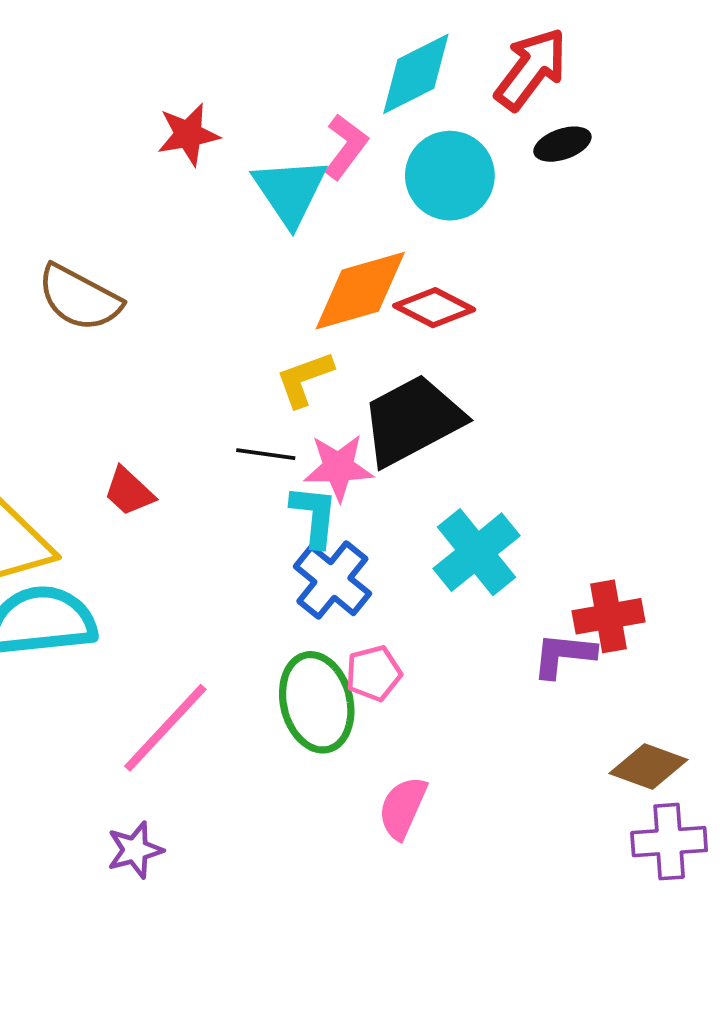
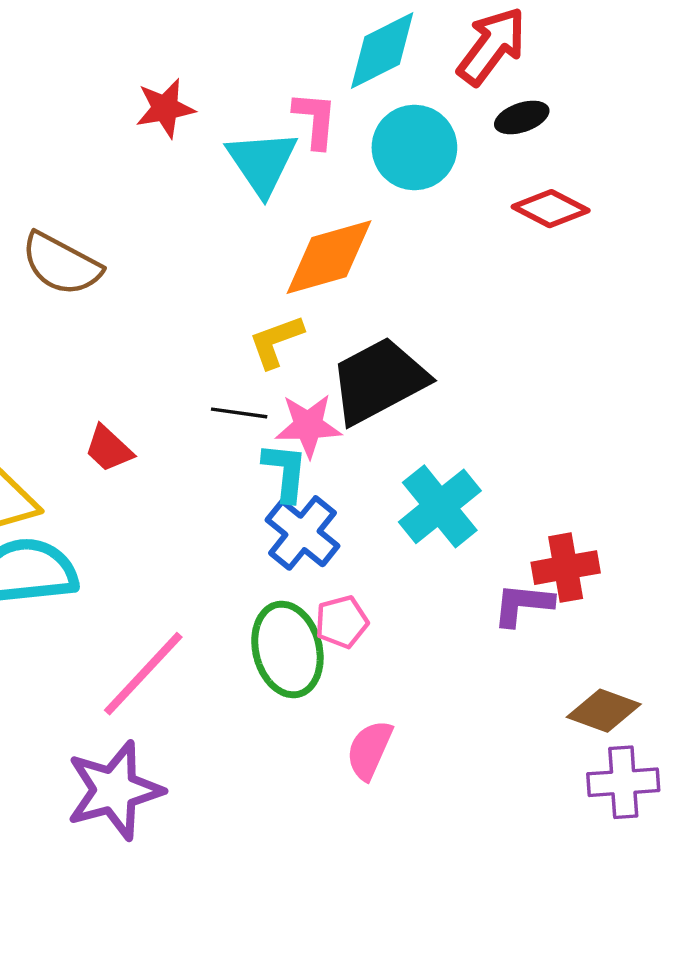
pink L-shape: (346, 147) -> (315, 120), turned -32
red diamond: (434, 308) -> (551, 209), moved
purple star: (135, 850) -> (114, 790), size x1.8

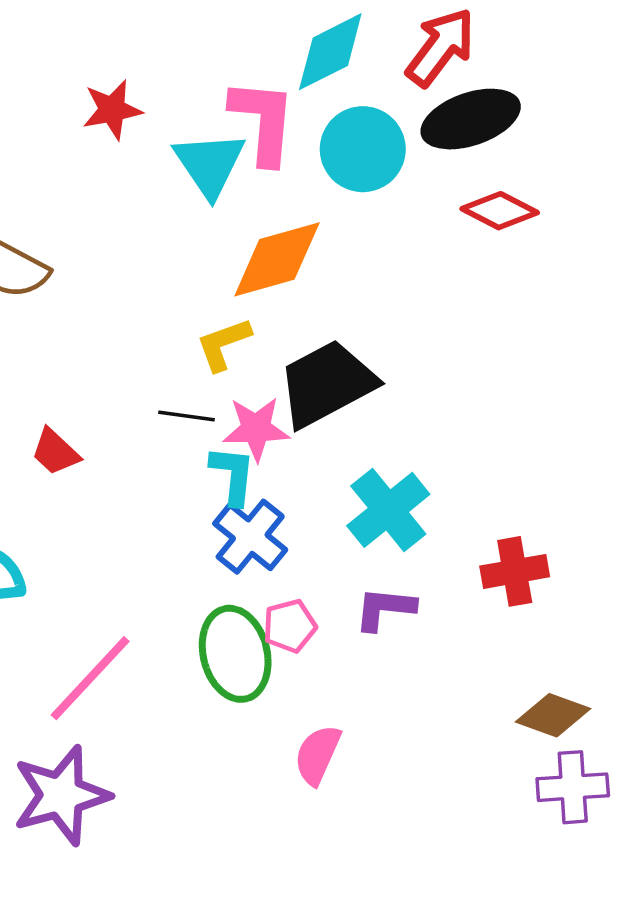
black ellipse: (522, 117) -> (471, 119), size x1.8
pink L-shape: (315, 120) -> (263, 121), size x1.5
purple L-shape: (523, 604) -> (385, 609), moved

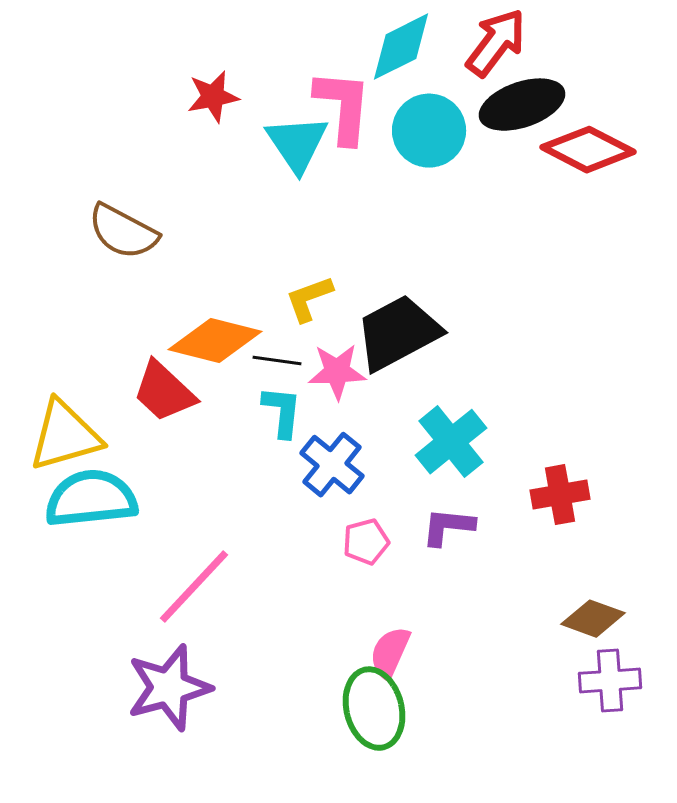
red diamond: (500, 211) -> (588, 150), moved, size x1.4
orange diamond: (277, 259) -> (215, 341), moved, turned 30
red trapezoid: (55, 452) -> (164, 392), size x1.5
cyan L-shape: (233, 475) -> (282, 412), moved
green ellipse: (235, 654) -> (374, 709), moved

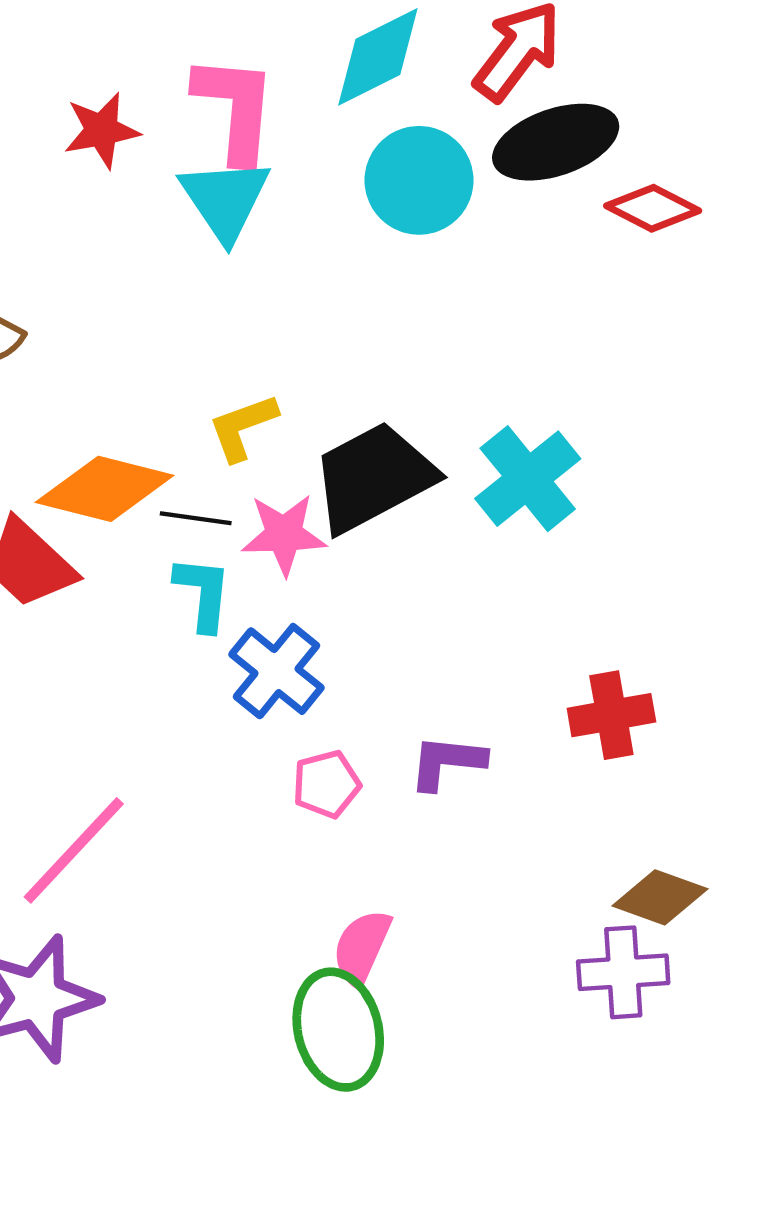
pink L-shape: (343, 107) -> (235, 108), moved
red diamond: (588, 150) -> (653, 208), size x0.7
cyan cross: (451, 442) -> (528, 479), moved
purple cross: (610, 681) -> (623, 972), moved

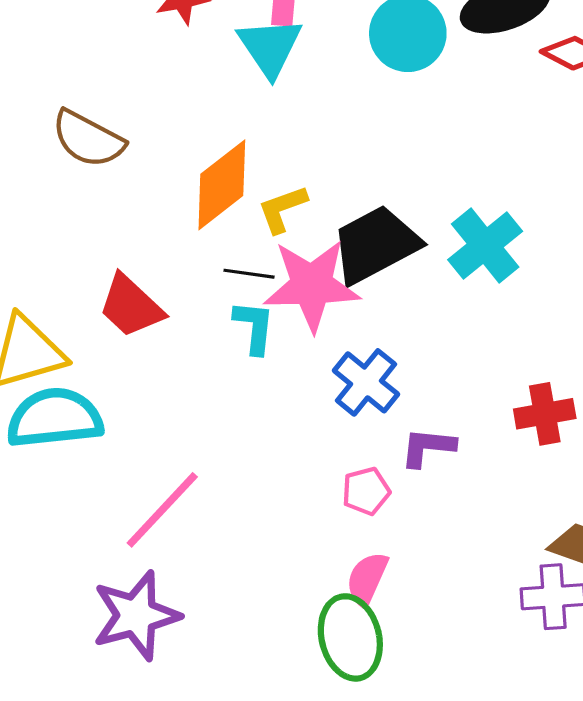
orange diamond: (105, 489) -> (222, 185), moved, turned -52
pink star: (284, 534) -> (312, 285), size x1.6
blue cross: (276, 671) -> (366, 382), moved
pink pentagon: (326, 784) -> (366, 491), moved

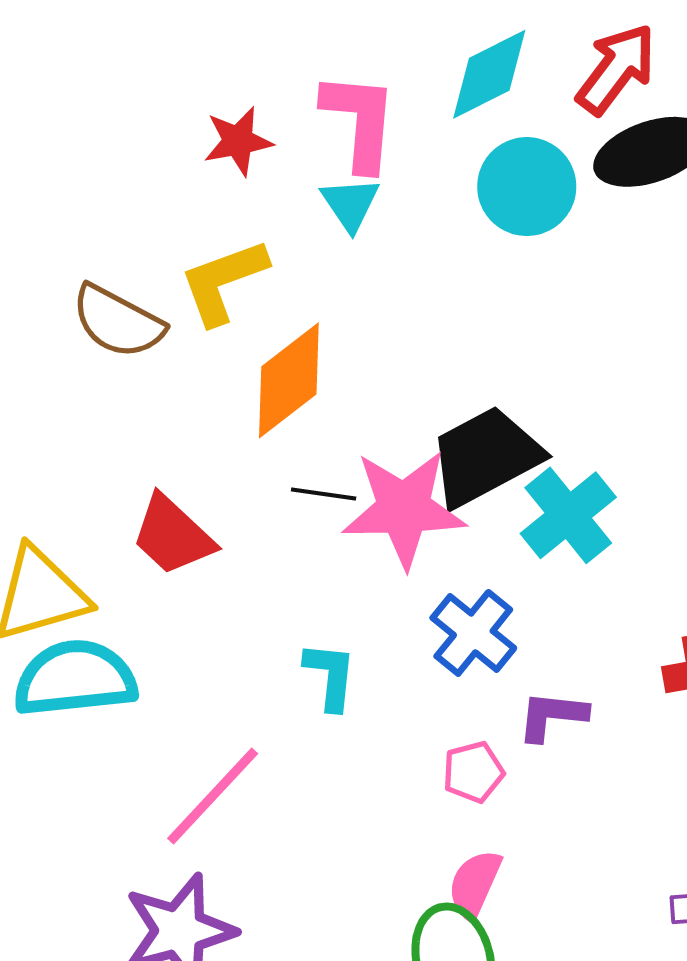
cyan triangle: (270, 47) -> (350, 204), size x0.7
yellow L-shape: (282, 209) -> (223, 281), moved, size x1.4
cyan cross: (485, 245) -> (568, 515), moved
cyan L-shape: (254, 327) -> (330, 676), moved

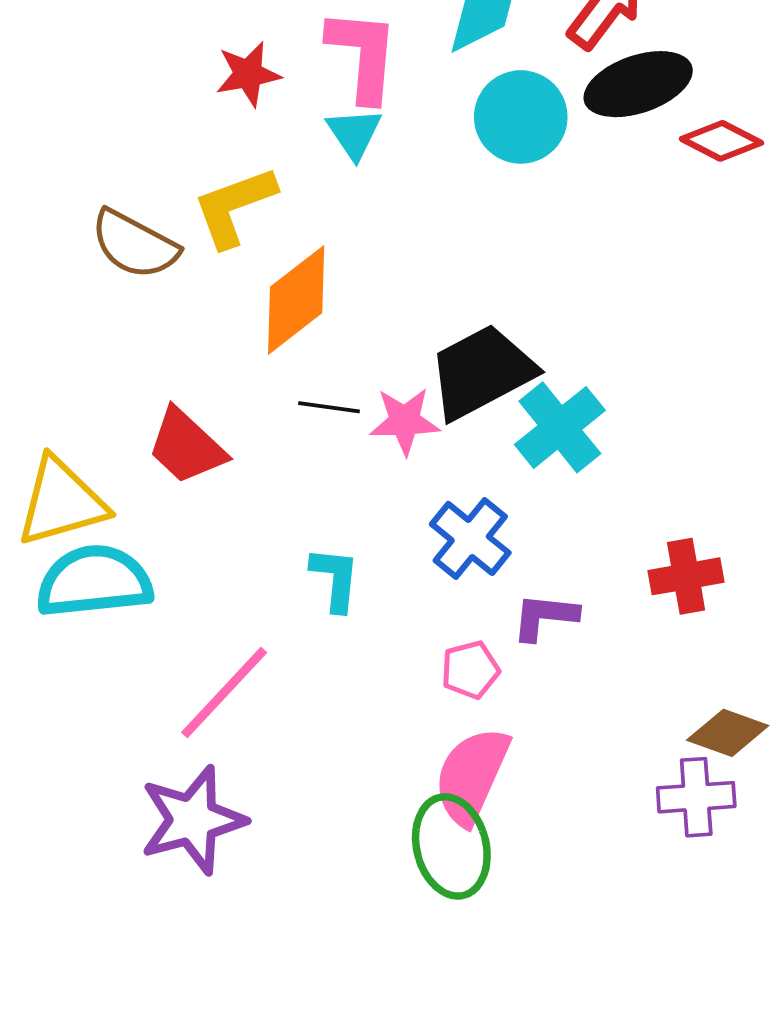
pink star: (404, 509) -> (405, 421), size x0.6
pink semicircle: (475, 884) -> (472, 776), size x1.5

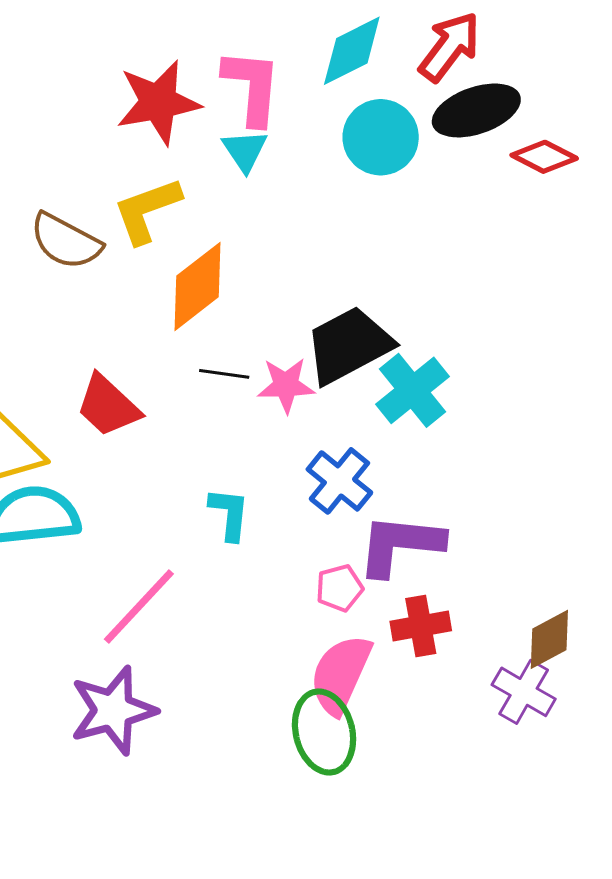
red star: (248, 74) -> (158, 102), size x1.6
red cross: (686, 576) -> (421, 626), moved
purple L-shape: (545, 617) -> (400, 545), size x1.6
brown diamond: (728, 733) -> (549, 639), turned -48
purple cross: (696, 797) -> (524, 692), turned 34

